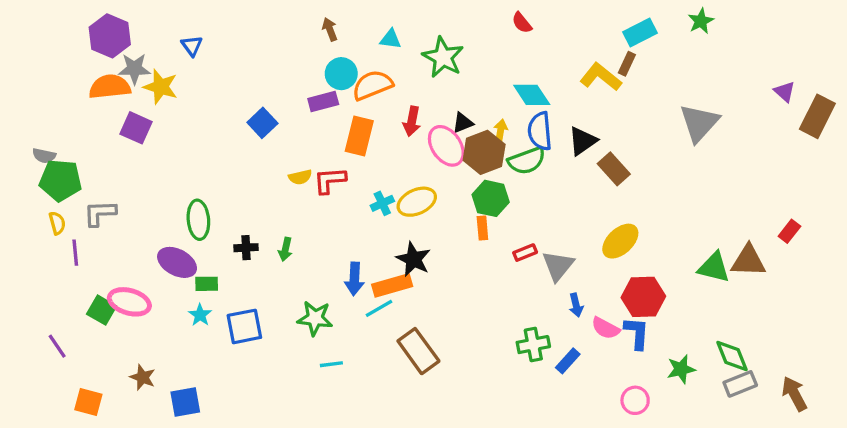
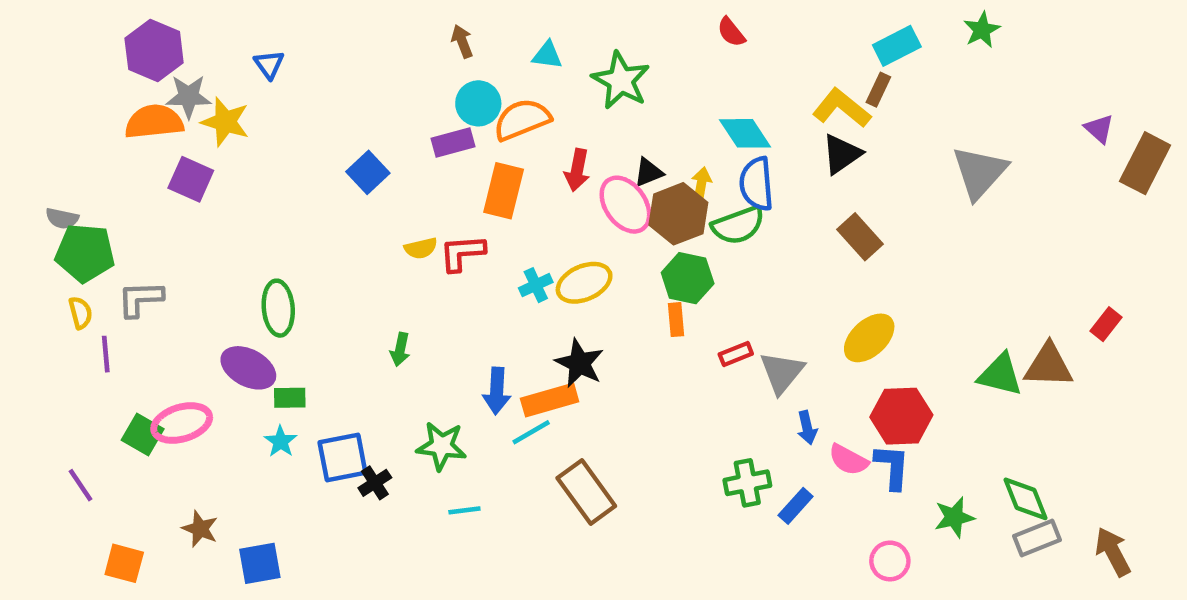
black triangle: (583, 141) -> (842, 154), moved
black cross: (246, 248) -> (375, 483), moved, turned -30
pink ellipse: (129, 302) -> (182, 423), turned -33

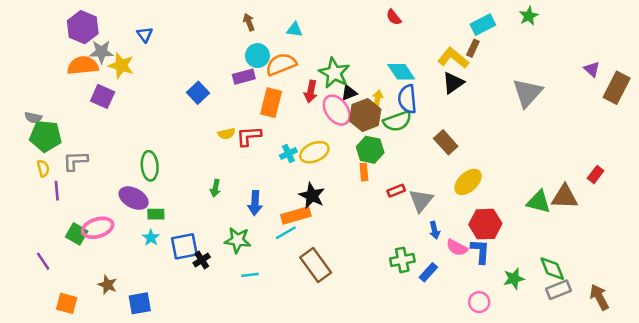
green star: (621, 80) -> (334, 73), moved
brown rectangle: (860, 237) -> (446, 142), moved
blue arrow: (497, 391) -> (255, 203), moved

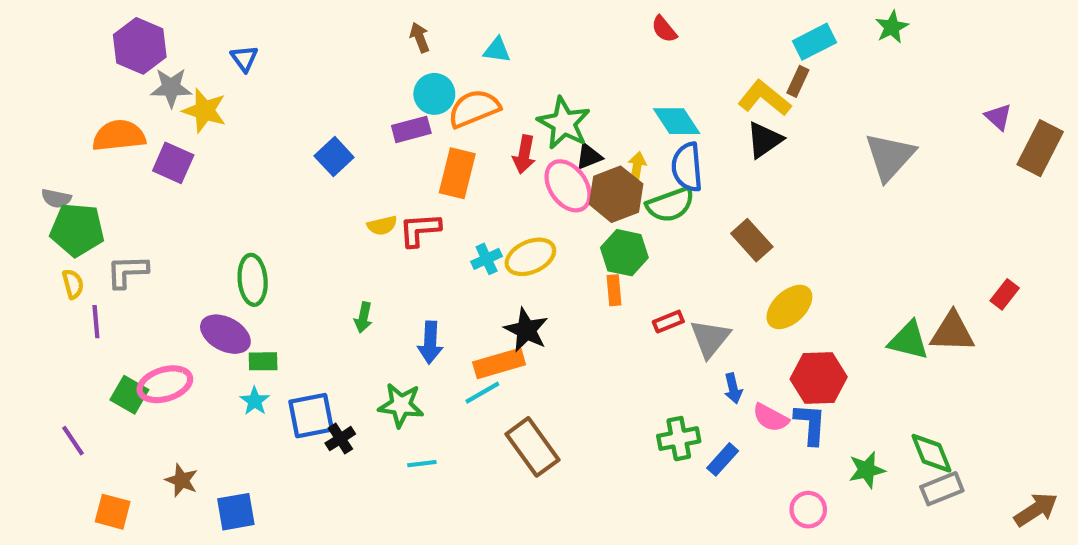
orange semicircle: (83, 66) -> (119, 136), moved
brown arrow: (599, 297) -> (1036, 510), moved, turned 85

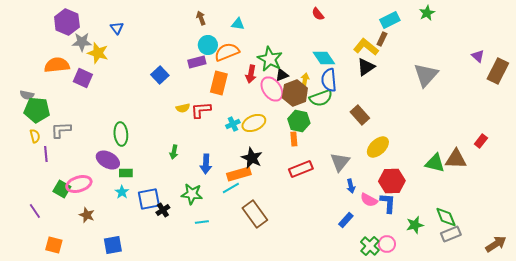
red rectangle: (668, 322) -> (301, 169), moved, size x1.6
green cross: (679, 439) -> (370, 246), moved, turned -36
brown star: (182, 480) -> (87, 215), moved

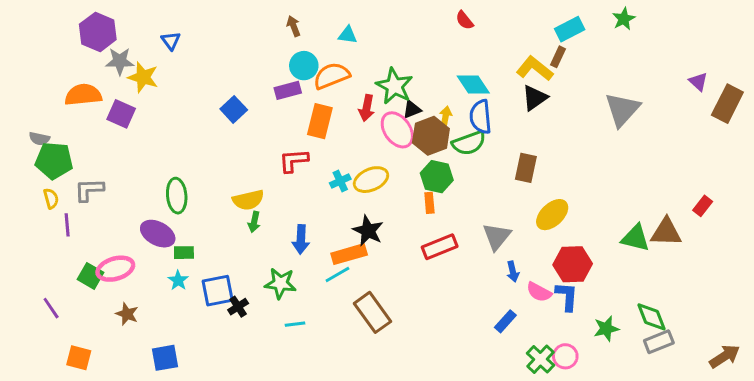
yellow semicircle: (183, 108) -> (248, 200), moved, size x1.5
brown rectangle: (360, 115) -> (526, 168), turned 54

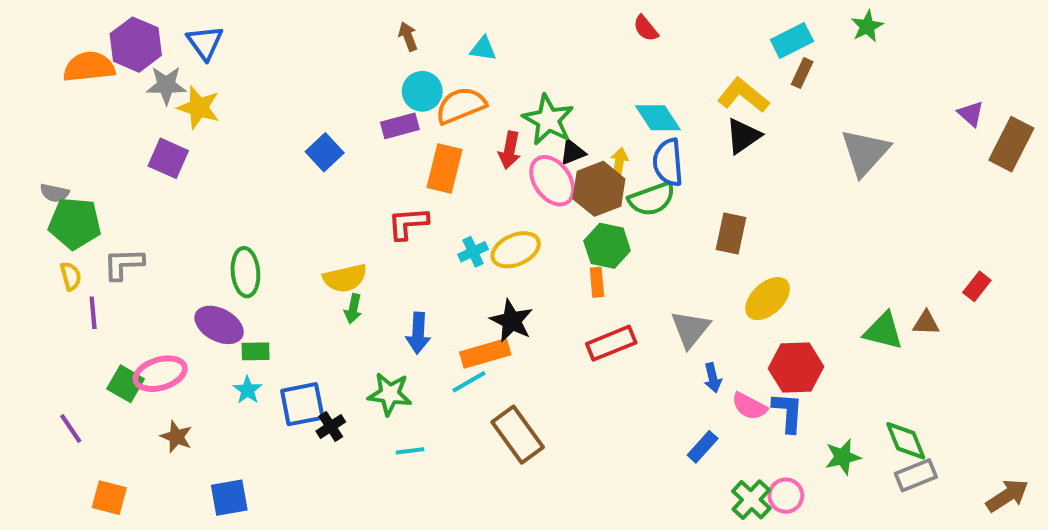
blue triangle: (171, 41) -> (205, 43), moved, size x1.4
brown rectangle: (558, 57) -> (802, 73), moved
orange semicircle: (83, 95) -> (89, 67), moved
brown triangle: (666, 232) -> (926, 323), size x0.6

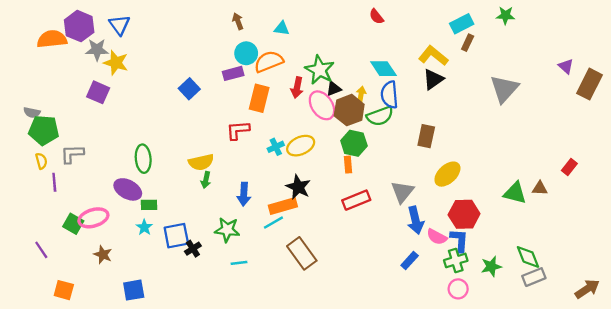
green star: (867, 26) -> (505, 15), turned 30
blue arrow: (713, 378) -> (415, 220), size x1.6
green cross: (751, 500) -> (456, 260), moved, turned 30

